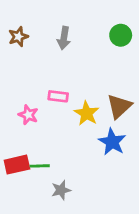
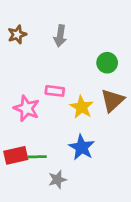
green circle: (121, 35) -> (107, 63), moved
pink star: (28, 115) -> (27, 108), size x1.4
blue star: (112, 142) -> (82, 147), moved

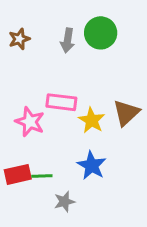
green circle: (107, 63) -> (101, 33), moved, size x1.4
pink rectangle: (55, 91) -> (61, 102), size x1.4

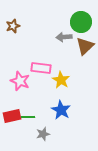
green circle: (101, 33) -> (81, 22), moved
gray arrow: (67, 40) -> (64, 37), moved, turned 77
brown triangle: (126, 113) -> (85, 46), moved

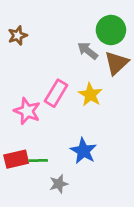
gray arrow: (64, 37) -> (88, 51), turned 42
pink rectangle: (41, 68) -> (56, 93), turned -66
yellow star: (61, 80) -> (90, 95), moved

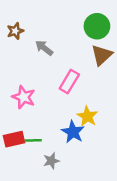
gray arrow: (88, 51) -> (44, 48), moved
pink rectangle: (56, 93) -> (69, 81), moved
yellow star: (90, 95) -> (87, 116), moved

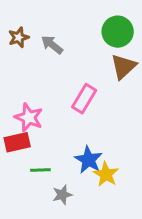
gray arrow: (44, 48) -> (52, 45), moved
yellow star: (87, 116) -> (106, 174), moved
red rectangle: (14, 139) -> (17, 142), moved

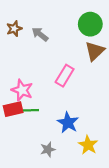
green line: (40, 170) -> (31, 110), moved
yellow star: (106, 174) -> (88, 145), moved

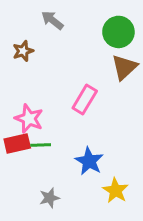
brown star: (14, 29) -> (23, 51), moved
gray arrow: (40, 34) -> (52, 20), moved
gray star: (48, 149) -> (49, 198), moved

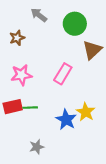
green circle: (118, 32) -> (75, 24), moved
pink star: (29, 119) -> (21, 75), moved, turned -30
yellow star: (116, 191) -> (86, 112), moved

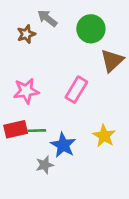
brown star: (17, 38) -> (26, 34), moved
blue star: (66, 120) -> (63, 145), moved
gray star: (37, 147) -> (45, 165), moved

